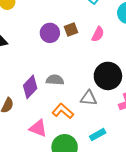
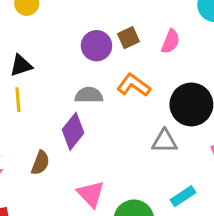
gray semicircle: (55, 80) -> (89, 95), moved
orange L-shape: (63, 111) -> (134, 85), moved
pink triangle: (38, 128) -> (91, 194), turned 30

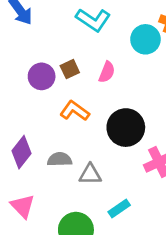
gray semicircle: (89, 95) -> (60, 159), moved
gray triangle: (165, 141) -> (90, 174), moved
pink triangle: (91, 194) -> (23, 206), moved

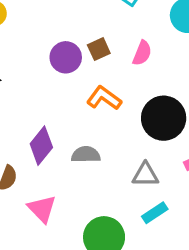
gray triangle: (90, 174) -> (145, 175), moved

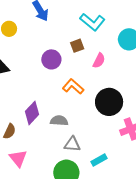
brown square: (99, 49) -> (77, 46), moved
gray triangle: (145, 175) -> (72, 144), moved
pink triangle: (42, 209) -> (18, 158), moved

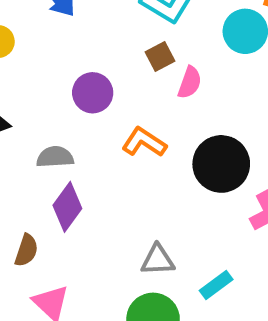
brown square: (77, 46) -> (160, 57), moved
gray semicircle: (59, 121) -> (55, 157), moved

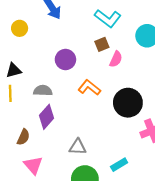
gray triangle: (158, 260) -> (78, 147), moved

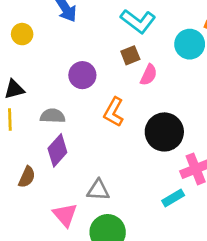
orange L-shape: (89, 88) -> (114, 112), turned -100
pink triangle: (33, 165) -> (65, 215), moved
cyan rectangle: (119, 165) -> (173, 198), moved

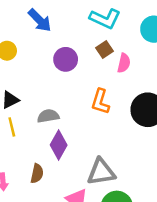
purple circle: (82, 75) -> (66, 59), moved
gray triangle: (98, 190) -> (101, 172), size x1.4

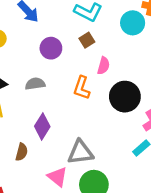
pink semicircle: (124, 63) -> (104, 66), moved
gray semicircle: (48, 116) -> (35, 84), moved

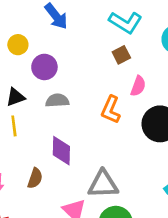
purple circle: (51, 48) -> (44, 67), moved
purple diamond: (42, 126) -> (61, 151), turned -35

